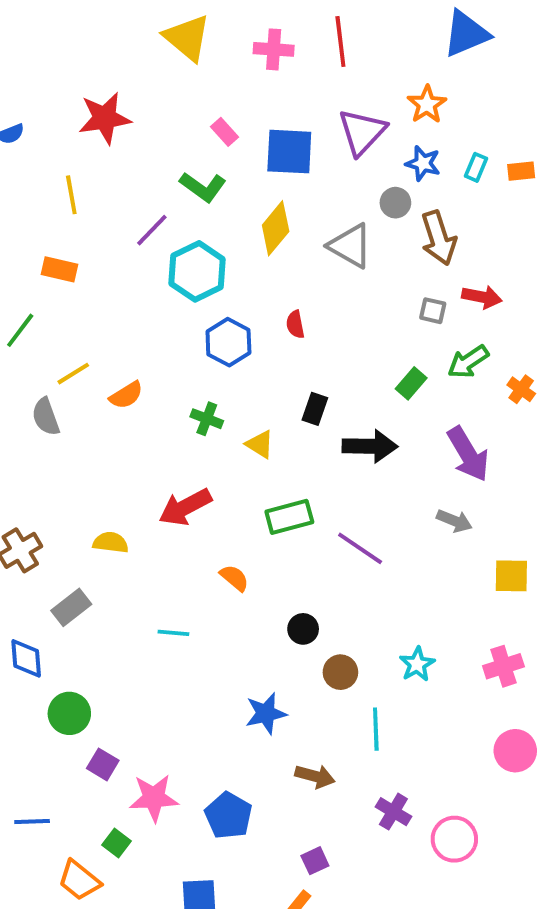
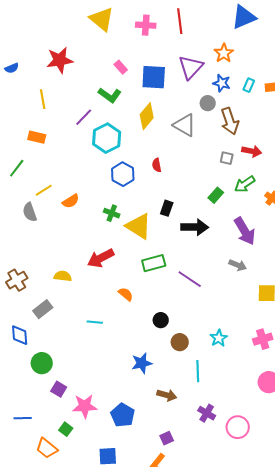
yellow triangle: (260, 444) -> (139, 226), size x1.8

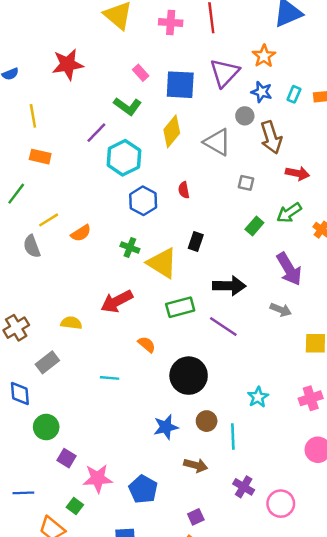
yellow line: (43, 99) -> (33, 116), moved
gray square: (227, 158) -> (246, 183), moved
black arrow: (195, 227) -> (229, 286), moved
black circle: (161, 320) -> (189, 376), size x2.0
brown circle: (180, 342) -> (207, 421), moved

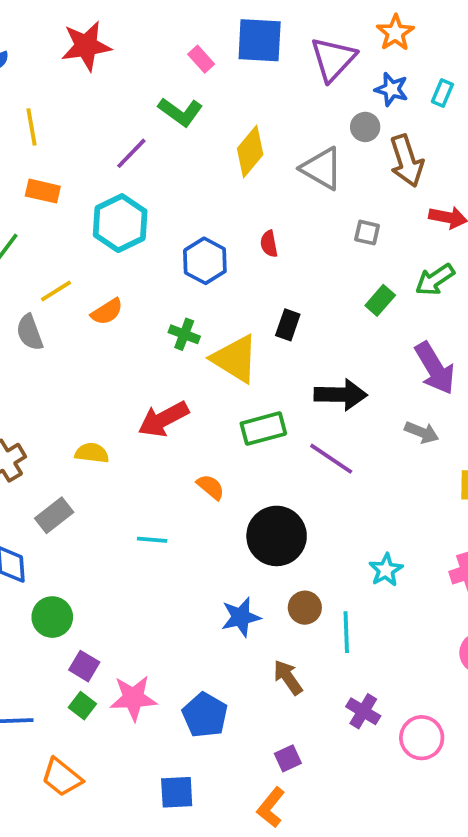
blue square: (180, 85) -> (260, 40), moved
cyan hexagon: (124, 158) -> (120, 223), moved
brown arrow: (196, 465) -> (288, 677), turned -140
green square: (75, 506) -> (82, 706), moved

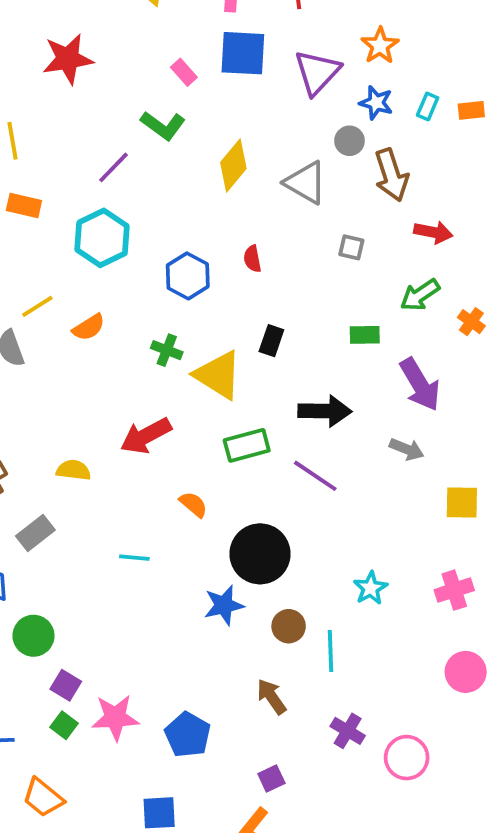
green rectangle: (380, 300) -> (365, 335), moved, turned 48
blue star: (241, 617) -> (224, 605), moved

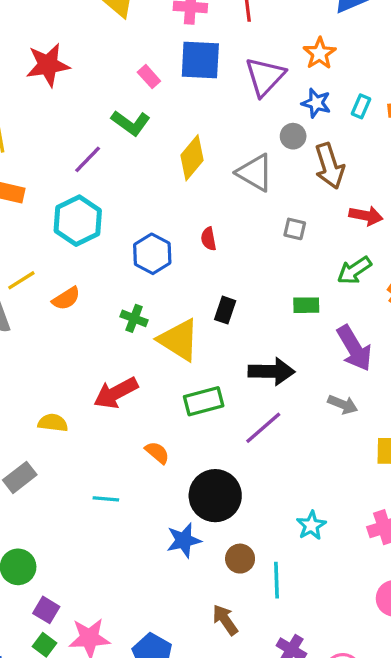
purple line: (315, 476) -> (263, 428), turned -75

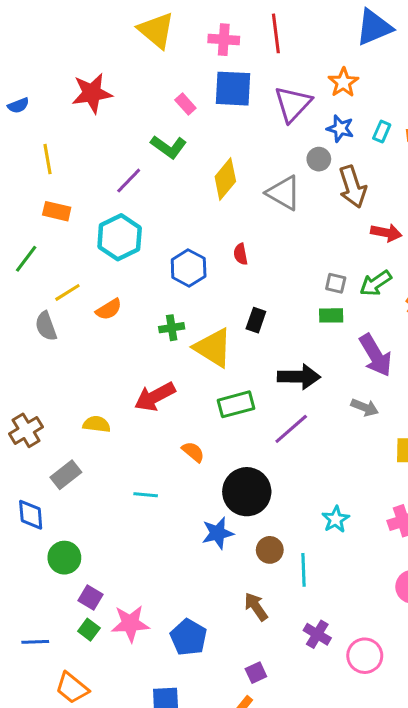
gray square: (295, 229) -> (336, 283), moved
green cross: (134, 318) -> (172, 328), turned -30

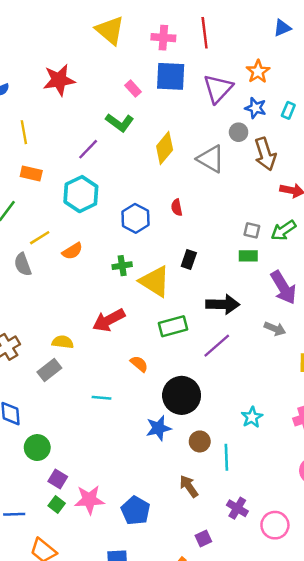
blue triangle: (374, 27) -> (282, 28), size x0.6
gray rectangle: (66, 475) -> (49, 370), moved
purple square: (256, 673) -> (203, 538), moved

